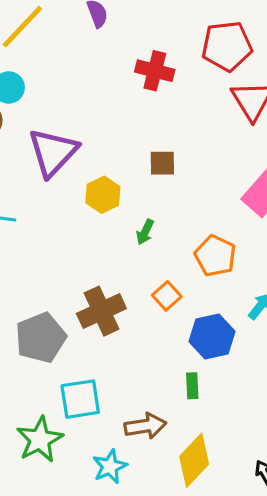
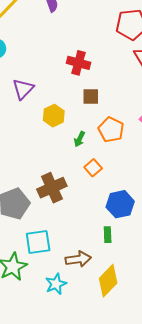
red cross: (155, 71) -> (79, 63), moved
purple triangle: (53, 152) -> (23, 89), size x0.7
orange pentagon: (215, 256) -> (111, 130), moved
orange square: (167, 296) -> (93, 168), moved

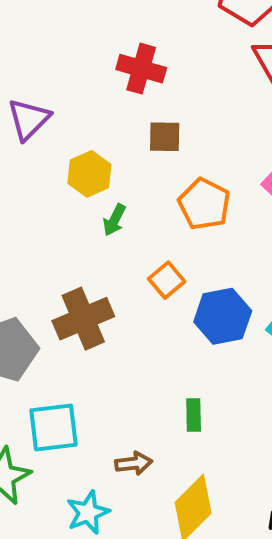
green arrow: (80, 139) -> (114, 220), moved
blue hexagon: (120, 204) -> (223, 316), moved
brown arrow: (78, 259) -> (134, 463), size x0.7

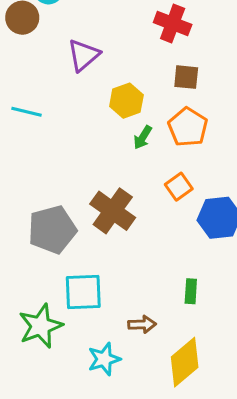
orange pentagon: (204, 204) -> (188, 127), moved
brown cross: (83, 319) -> (113, 211), turned -36

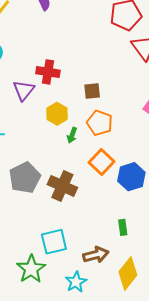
red cross: (173, 24) -> (48, 72), moved
orange square: (179, 187) -> (102, 162), size x1.4
gray pentagon: (52, 230) -> (25, 178), moved
brown arrow: (142, 324) -> (96, 255), size x1.4

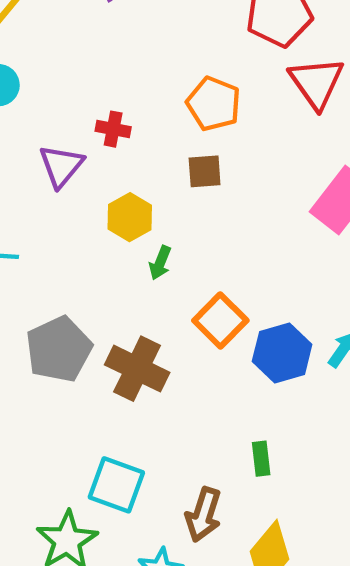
red cross: (48, 72) -> (113, 129), size x0.7
orange pentagon: (100, 123) -> (214, 104), moved
cyan square: (54, 242) -> (116, 485), turned 32
brown arrow: (96, 255) -> (203, 515), turned 120

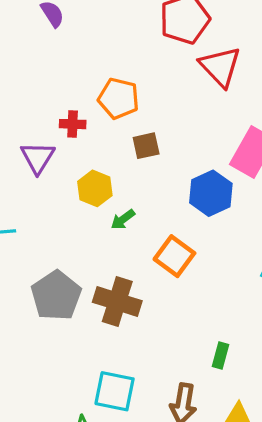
orange pentagon: (214, 104) -> (119, 98), moved
green arrow: (160, 263) -> (123, 219), turned 40
blue hexagon: (282, 353) -> (211, 193), moved
green rectangle: (261, 459) -> (220, 355), turned 30

